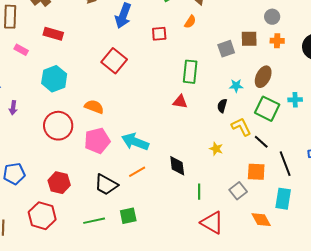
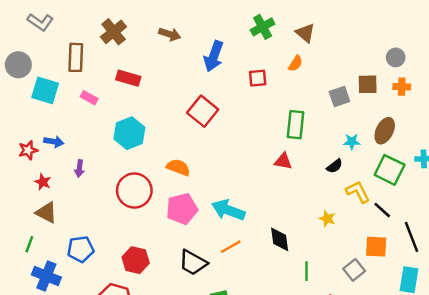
black semicircle: (222, 106) -> (335, 166), turned -144

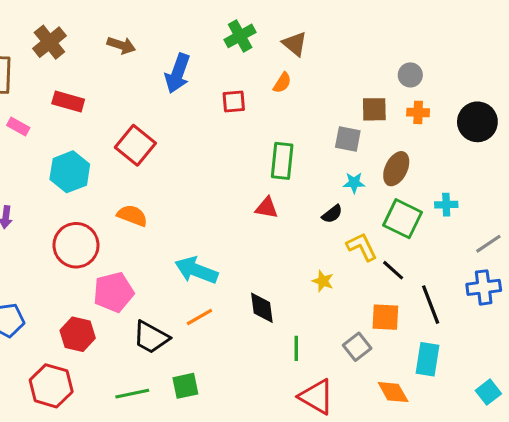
gray square: (339, 96) -> (348, 139), moved, turned 30
red square: (203, 111) -> (135, 145), moved
pink pentagon: (182, 209) -> (114, 292), moved

